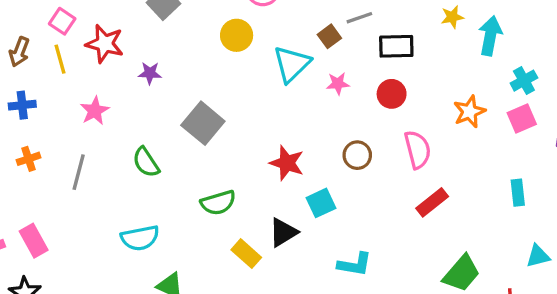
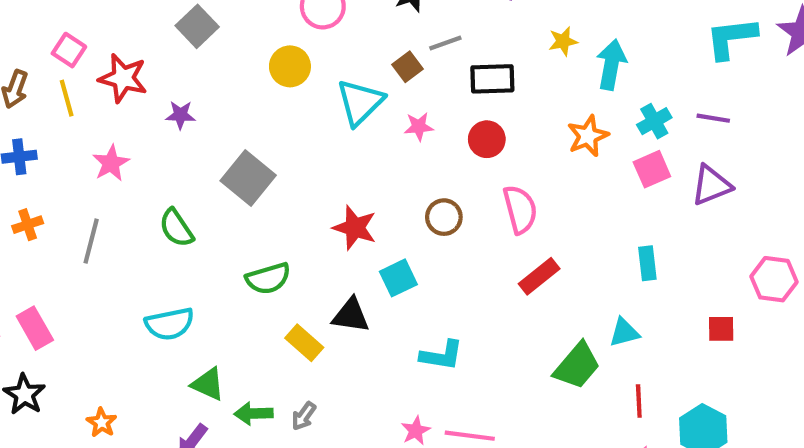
orange star: (469, 112) -> (588, 136), moved
black triangle: (283, 232) -> (351, 315), turned 40
cyan triangle: (538, 256) -> (624, 332), moved

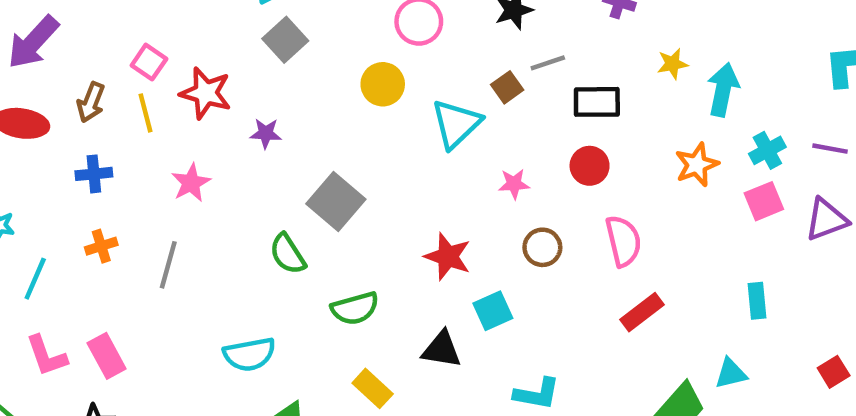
pink star: (419, 127) -> (514, 184), moved
green semicircle: (176, 228) -> (288, 254), moved
red square: (721, 329) -> (834, 372), turned -32
yellow rectangle: (304, 343) -> (373, 388), moved

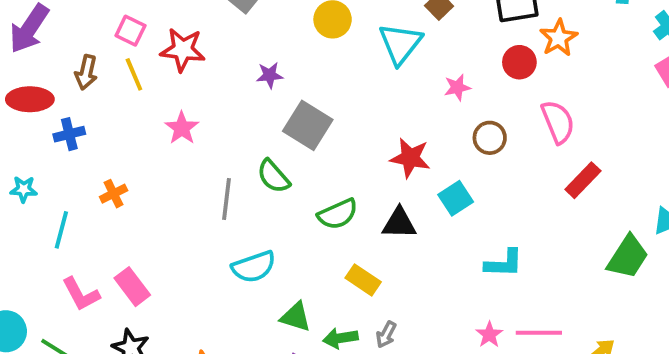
purple star: (266, 133) -> (270, 75), moved
orange star: (697, 165) -> (559, 38), moved
blue cross: (94, 174) -> (69, 134), moved
gray line: (168, 265) -> (226, 199), moved
black triangle: (442, 349) -> (399, 223), moved

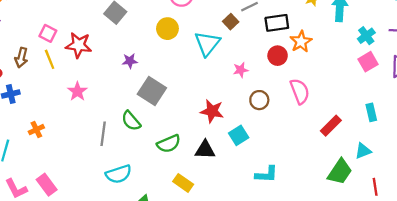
red rectangle: (583, 180) -> (331, 126), moved

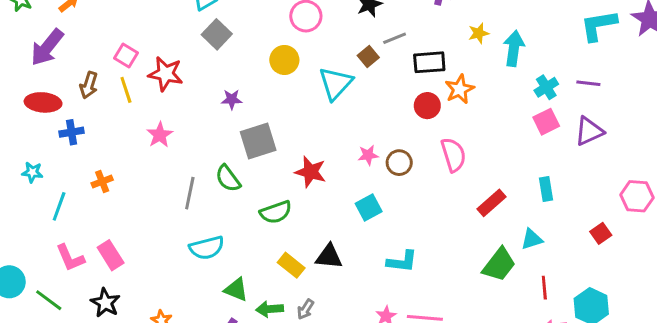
pink star: (241, 70) -> (368, 155), moved
gray square: (152, 91) -> (258, 141), turned 36
red star: (212, 111) -> (310, 172), moved
black triangle: (205, 150) -> (329, 257), moved

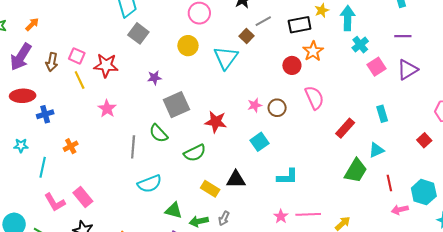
black rectangle: (429, 62) -> (300, 25), moved
brown arrow: (89, 85) -> (52, 62), moved
cyan cross: (546, 87) -> (360, 45), moved

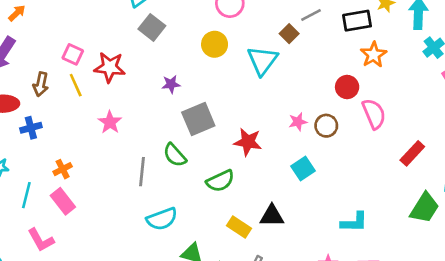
brown arrow: (52, 62) -> (41, 84), moved
red circle: (292, 65) -> (347, 87), moved
cyan L-shape: (287, 177) -> (354, 222), moved
pink rectangle: (83, 197) -> (63, 201), moved

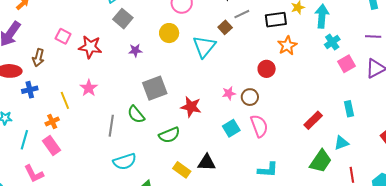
purple star: (171, 84) -> (135, 50), moved
yellow line: (76, 85) -> (65, 100), moved
pink semicircle: (374, 114) -> (259, 126), moved

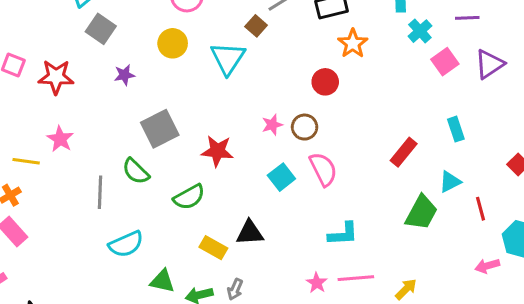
purple line: (373, 37) -> (467, 18), moved
yellow line: (65, 100) -> (26, 161), turned -54
red line: (352, 175) -> (481, 209), moved

